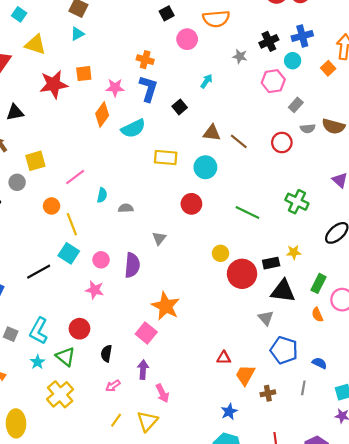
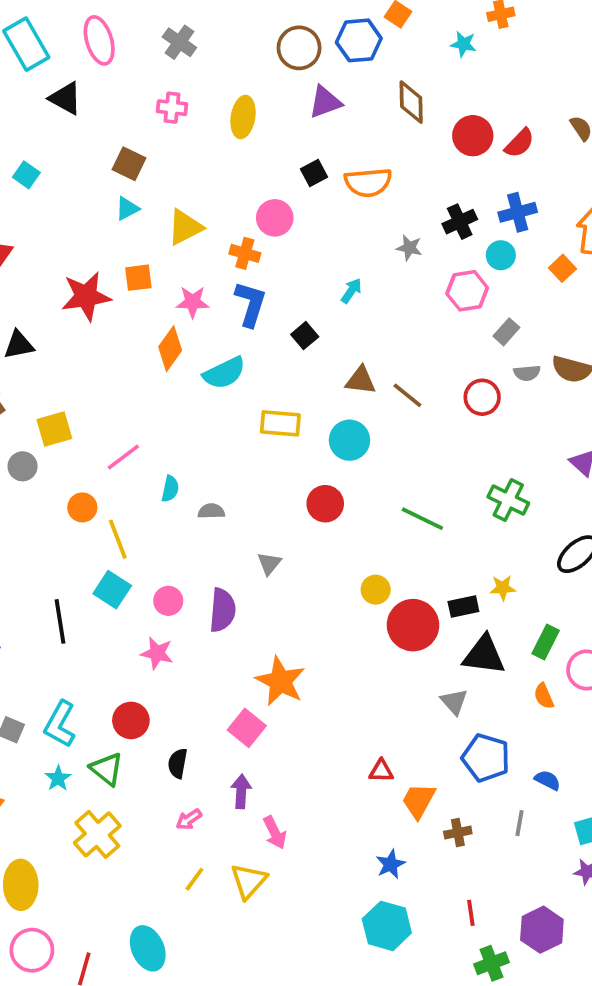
black square: (167, 13) -> (314, 173), moved
pink circle: (187, 39) -> (275, 218), moved
yellow triangle: (35, 45) -> (185, 227), moved, turned -45
black line: (39, 272) -> (60, 621), turned -70

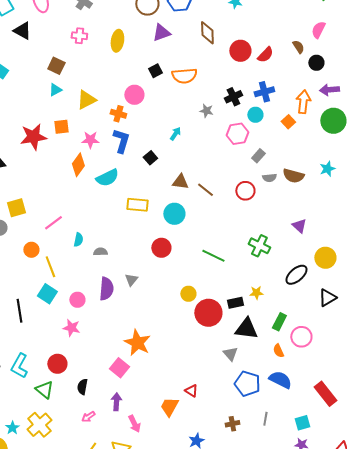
purple semicircle: (222, 610) -> (106, 289), moved
red triangle: (381, 771) -> (191, 391), turned 32
cyan star: (58, 778) -> (12, 428), moved
blue semicircle: (548, 780) -> (280, 380), moved, size x1.6
orange trapezoid: (419, 801) -> (169, 407), moved

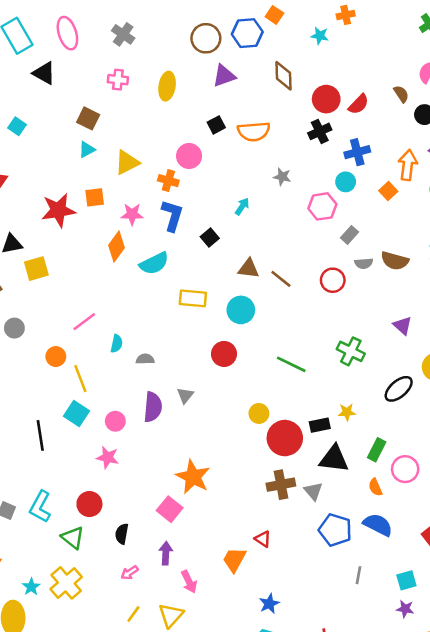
black cross: (233, 97) -> (320, 131), moved
yellow square: (16, 208) -> (36, 269), moved
brown cross: (232, 424) -> (281, 485), moved, size x1.5

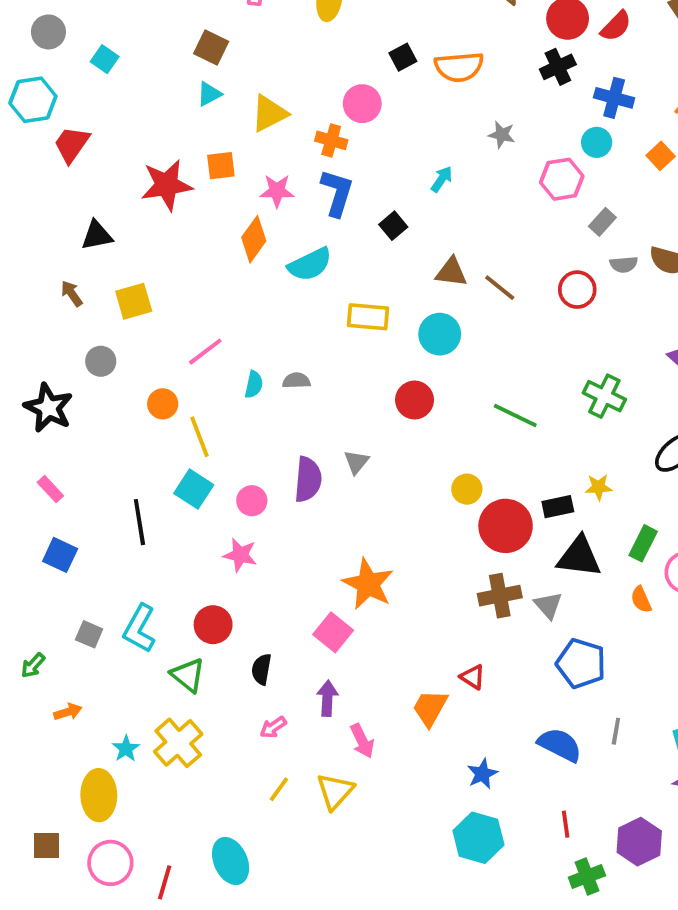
blue cross: (357, 152) -> (614, 98), turned 30
yellow square: (36, 269) -> (134, 301), moved
gray semicircle: (145, 359) -> (296, 381), moved
blue semicircle: (378, 525) -> (560, 745), moved

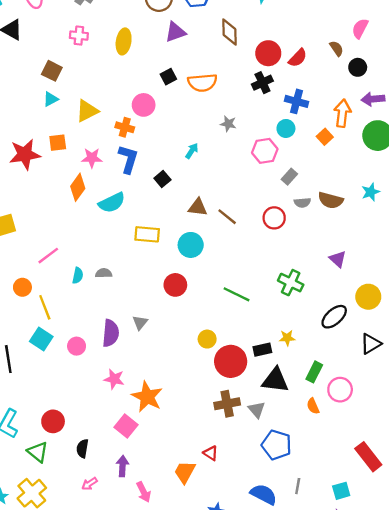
pink star: (240, 555) -> (114, 379), moved

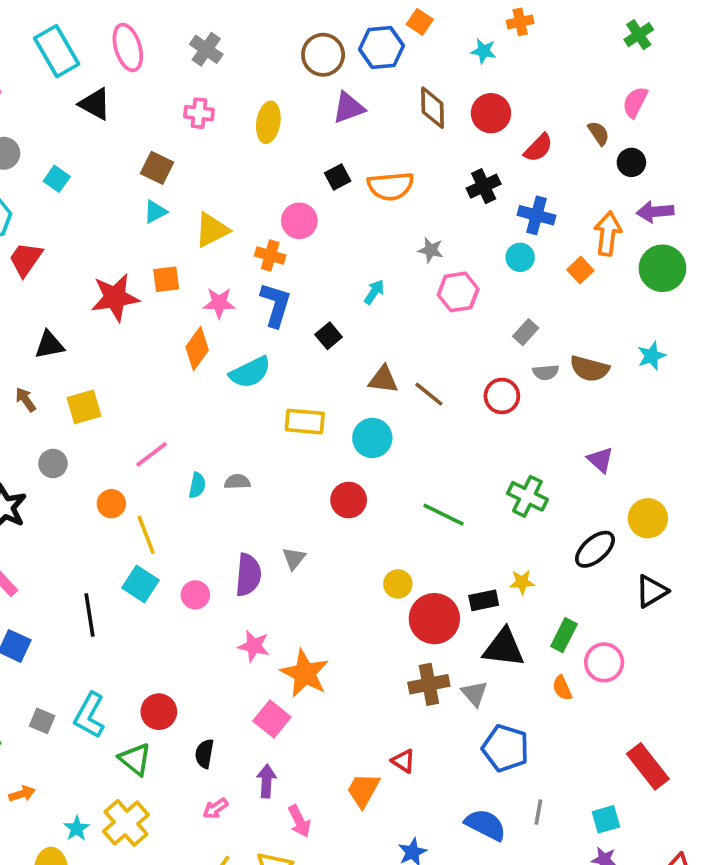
red circle: (268, 53) -> (491, 113), moved
pink hexagon: (265, 151) -> (458, 292), moved

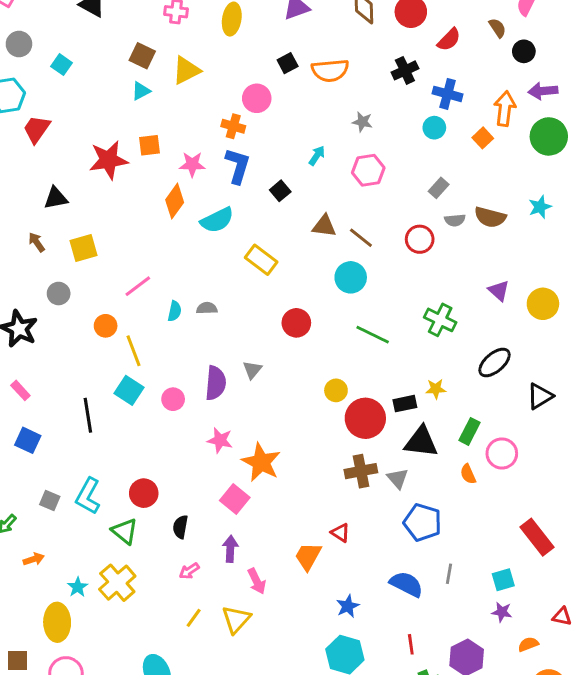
yellow triangle: (212, 230) -> (186, 70), moved
pink hexagon: (458, 292) -> (368, 170), moved
yellow rectangle: (305, 422) -> (261, 260), turned 32
cyan circle: (372, 438) -> (351, 277), moved
yellow circle: (648, 518) -> (543, 304), moved

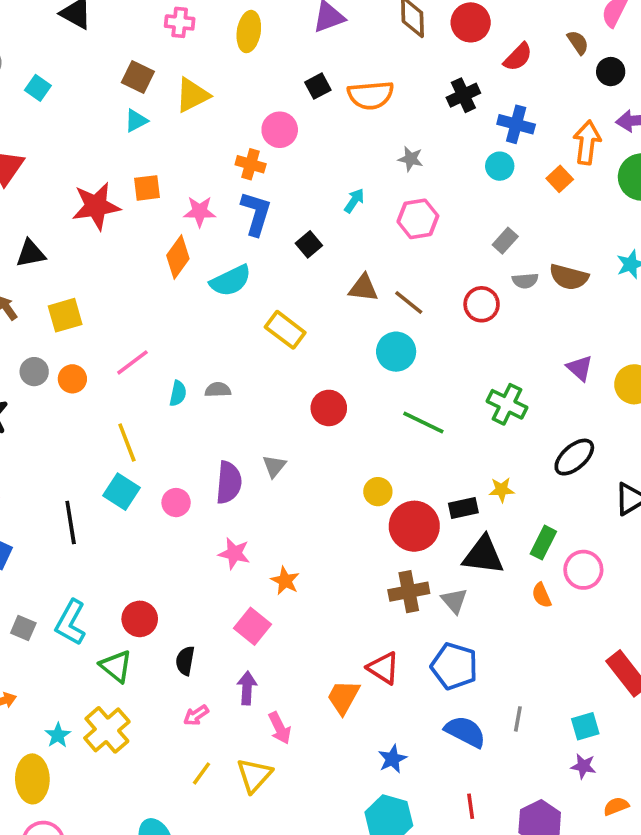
orange circle: (106, 326) -> (72, 379), moved
orange star: (261, 462) -> (285, 581), size x0.6
blue pentagon: (423, 522) -> (454, 666), moved
red triangle: (340, 533) -> (383, 668), size x1.4

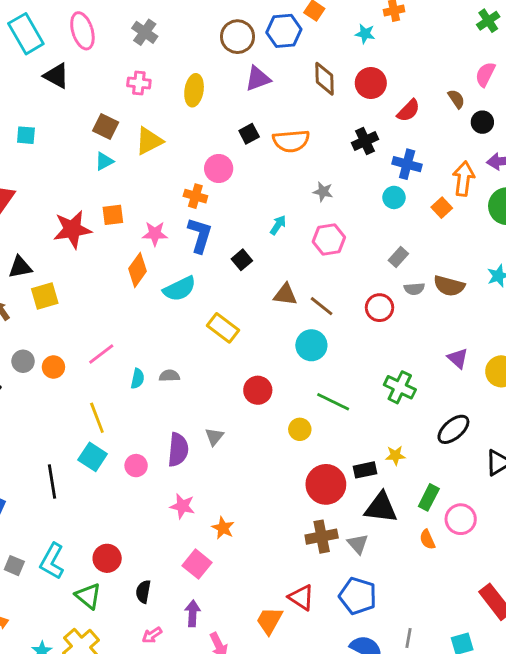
cyan square: (38, 88) -> (26, 135), turned -30
yellow square: (65, 315) -> (45, 296), moved
yellow circle: (378, 492) -> (300, 429), moved

